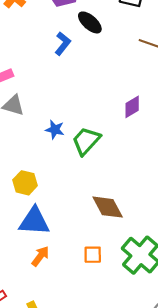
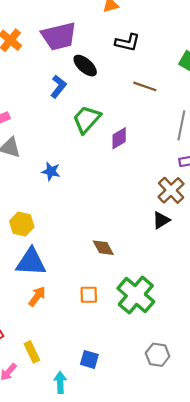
purple diamond: (132, 107) -> (119, 138), moved
green trapezoid: (86, 141) -> (87, 119), moved
brown diamond: (108, 207) -> (103, 248), size x0.7

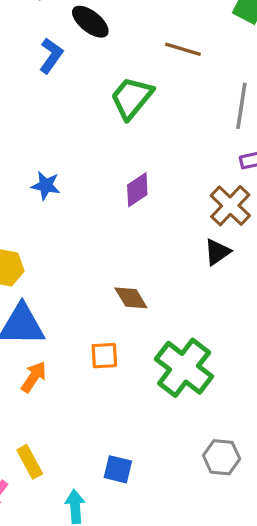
green trapezoid: (87, 119) -> (132, 98), moved
purple diamond: (119, 138) -> (137, 190), moved
orange square: (89, 295) -> (104, 356), moved

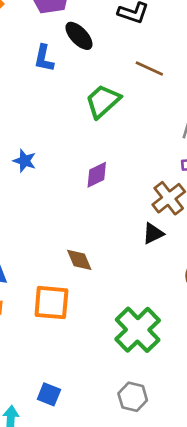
blue L-shape: (51, 56) -> (44, 58), turned 148
orange square: (104, 356) -> (51, 303), size x1.6
green cross: (184, 368) -> (138, 330), moved

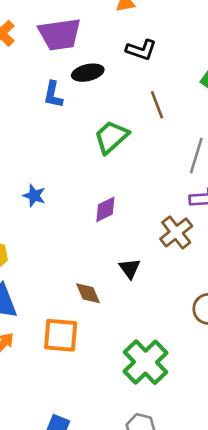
black ellipse: (79, 36) -> (88, 73), turned -60
brown line: (149, 69) -> (157, 105), turned 44
black triangle: (153, 233) -> (130, 268), moved, turned -40

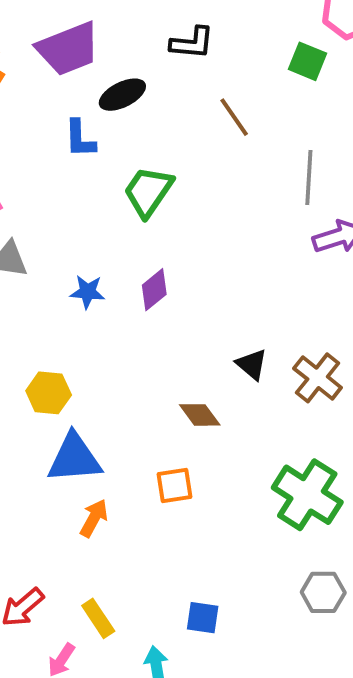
green trapezoid: (111, 137) -> (148, 192), moved
purple diamond: (105, 209) -> (154, 290), moved
brown cross: (176, 232) -> (318, 378), moved
orange square: (61, 335) -> (175, 485), size x0.7

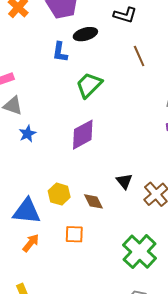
purple diamond: (154, 290) -> (83, 135), size x1.5
blue star: (87, 292) -> (27, 134), moved, turned 30
yellow hexagon: (49, 393) -> (59, 194), moved

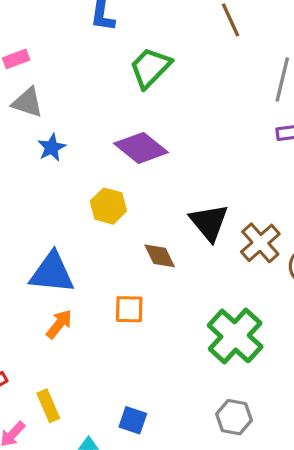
purple diamond: (83, 135) -> (141, 148), turned 68
black triangle: (124, 181) -> (209, 222), size x1.5
yellow hexagon: (59, 194) -> (108, 206), moved

